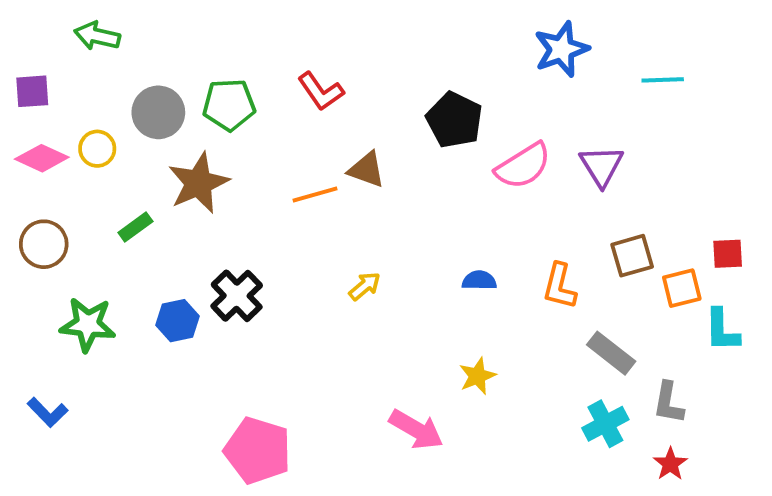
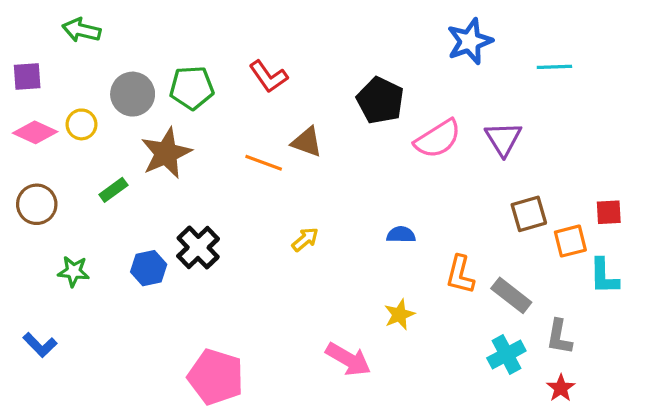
orange line: (315, 195) -> (264, 163), turned 36
orange L-shape: (560, 286) -> (460, 275), moved
green star: (88, 324) -> (73, 271), size x0.7

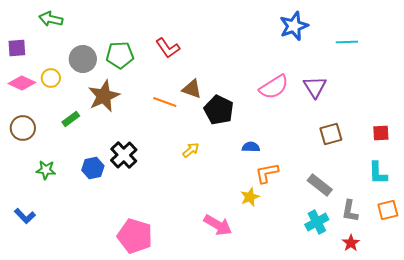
black pentagon: (380, 100) -> (219, 110), moved
orange square: (570, 241) -> (388, 210), moved
orange L-shape: (460, 275) -> (267, 173), moved, turned 65

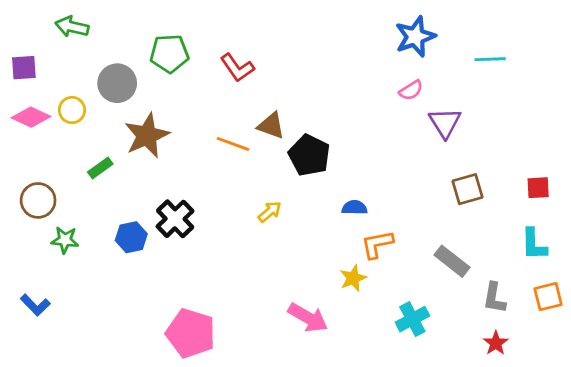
green pentagon: (120, 55) -> (169, 54), moved
pink semicircle: (274, 87) -> (411, 90), moved, size x0.6
brown circle: (23, 128) -> (38, 200), moved
cyan cross: (317, 222) -> (412, 319), moved

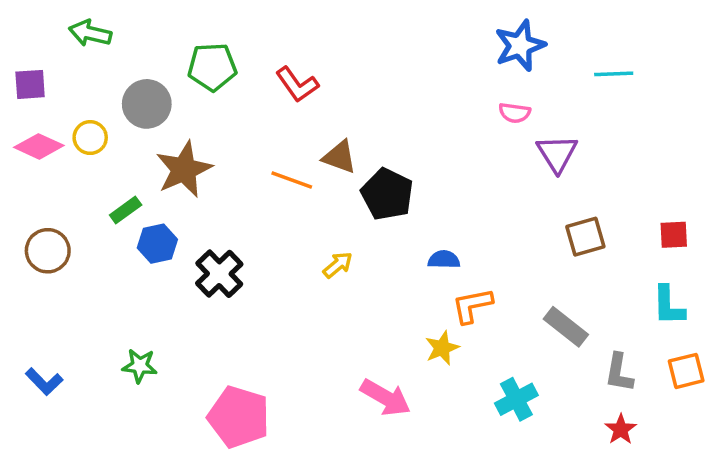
pink semicircle: (411, 90) -> (515, 113), turned 40
blue hexagon: (131, 237) -> (157, 244), moved
green star: (65, 240) -> (140, 366), moved

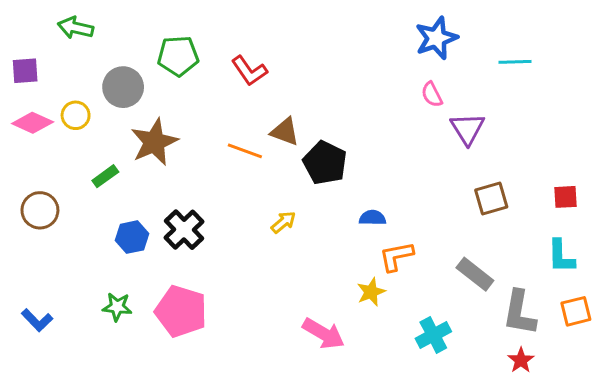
pink semicircle: (515, 113) -> (432, 95), turned 55
blue hexagon: (157, 244) -> (132, 237), moved
gray L-shape: (619, 373) -> (519, 313), size x1.4
pink pentagon: (239, 417) -> (181, 311), moved

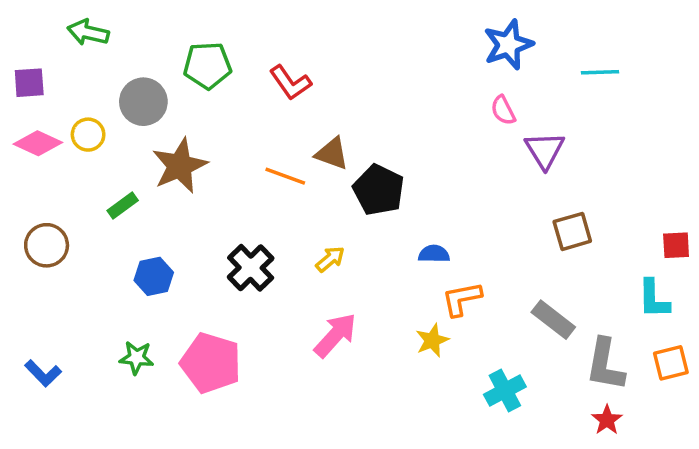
red square: (565, 197) -> (676, 245), moved
black cross: (184, 230) -> (251, 268), moved
pink arrow: (323, 334) -> (335, 335), moved, turned -78

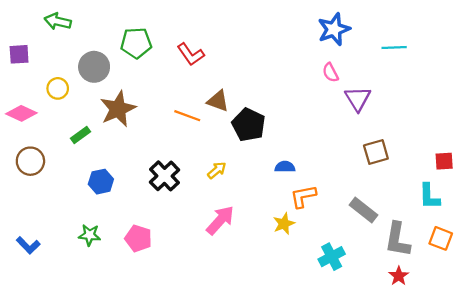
pink diamond: (38, 143) -> (21, 113), moved
pink pentagon: (211, 363) -> (138, 238), size x0.7
orange square: (671, 363) -> (441, 238), turned 35

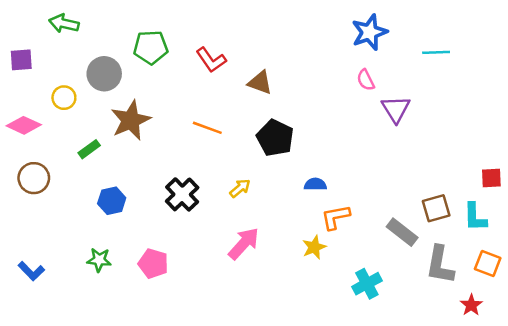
brown triangle: (218, 101) -> (260, 83), moved
brown square: (376, 152) -> (436, 208), moved
red star: (399, 276) -> (471, 305), moved

